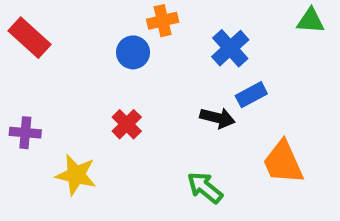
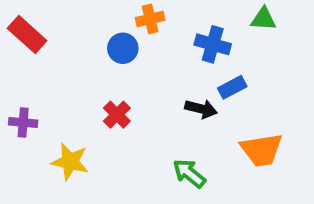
green triangle: (311, 21) -> (264, 19), moved
blue cross: (230, 48) -> (213, 44), turned -32
orange trapezoid: (283, 162) -> (262, 150), turned -75

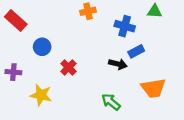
blue circle: (123, 48) -> (42, 47), moved

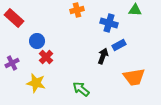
black arrow: (118, 64) -> (103, 56), turned -84
red cross: (68, 67) -> (46, 57), moved
purple cross: (13, 72) -> (12, 63), turned -32
green arrow: (111, 102) -> (81, 89), moved

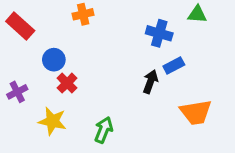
orange cross: (77, 10) -> (83, 14), moved
green arrow: (81, 89) -> (104, 130), moved, turned 72

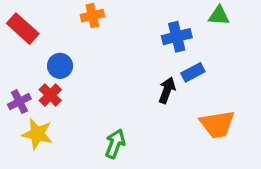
blue cross: (159, 33) -> (177, 37), turned -30
red cross: (67, 83) -> (50, 95), moved
yellow star: (52, 121) -> (37, 134), moved

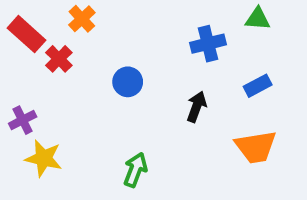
orange cross: (92, 16) -> (82, 19), moved, turned -30
blue circle: (60, 66) -> (128, 82), moved
blue rectangle: (193, 72) -> (258, 86), moved
red cross: (50, 95) -> (59, 59), moved

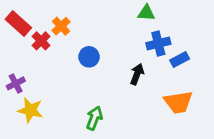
orange cross: (82, 19) -> (61, 26), moved
green triangle: (258, 19) -> (146, 13), moved
blue cross: (208, 44) -> (158, 44), moved

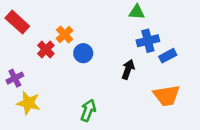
orange cross: (61, 26) -> (65, 35), moved
red cross: (41, 41) -> (46, 49), moved

